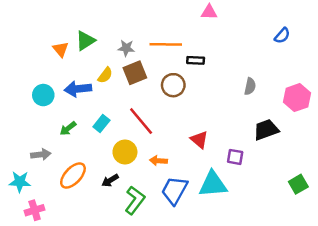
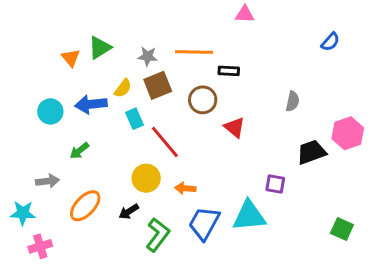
pink hexagon: (297, 98) -> (348, 133), moved
cyan rectangle: (101, 124) -> (135, 119), moved, turned -63
red triangle: (199, 140) -> (235, 127), moved
green square: (298, 184) -> (342, 229), moved, turned -36

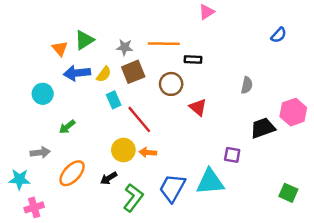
pink triangle: (245, 14) -> (207, 12), turned -35
blue arrow: (91, 104) -> (77, 73), moved
orange arrow: (185, 188) -> (148, 152), moved

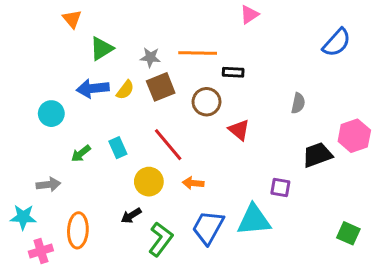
blue semicircle: (279, 35) -> (337, 43), size x1.5
orange triangle: (60, 49) -> (72, 19), moved
cyan rectangle: (114, 100) -> (118, 148), moved
orange arrow: (148, 152) -> (193, 183), moved
orange ellipse: (72, 173) -> (78, 230), moved, turned -40

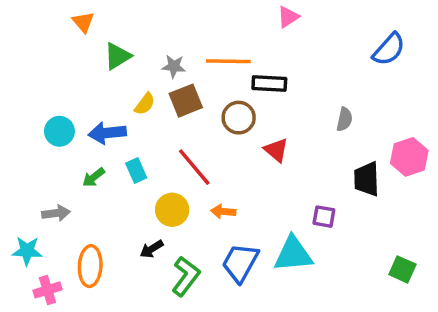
black rectangle: (233, 72) -> (269, 83), size x1.4
blue arrow: (93, 88) -> (107, 133), moved
black trapezoid: (317, 155) -> (367, 179), turned -72

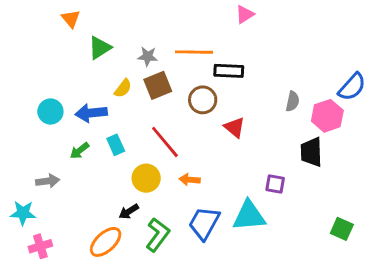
blue semicircle: (389, 49) -> (352, 87), moved
pink hexagon: (409, 157) -> (327, 116), moved
orange ellipse: (90, 266) -> (106, 242), moved, turned 44

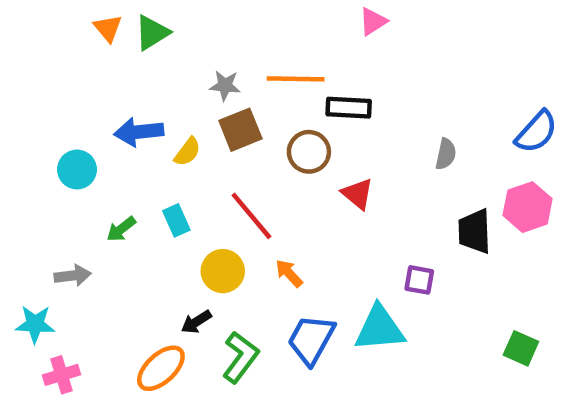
green triangle: (100, 48) -> (152, 33), moved
yellow semicircle: (123, 88) -> (187, 152), moved
blue arrow: (91, 113) -> (139, 132), moved
pink hexagon: (327, 116) -> (528, 207), moved
orange arrow: (190, 180) -> (289, 273), turned 42

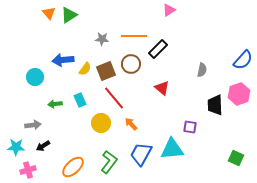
black rectangle: (349, 108) -> (158, 49), turned -48
brown square: (240, 130) -> (106, 71), moved
brown circle: (309, 152) -> (131, 64), moved
green arrow: (121, 229) -> (55, 104), turned 32
black arrow: (196, 322) -> (43, 146), moved

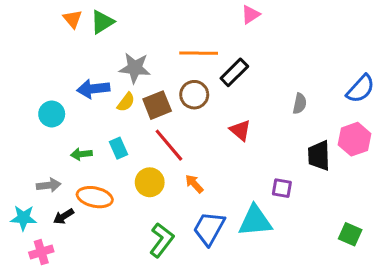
gray star: (102, 39) -> (135, 68), moved, size x1.5
orange ellipse: (73, 167) -> (95, 197), moved, turned 55

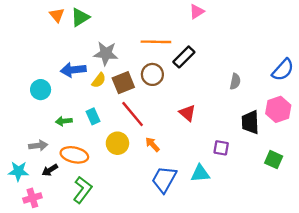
red triangle: (240, 130) -> (187, 113), moved
cyan triangle: (255, 221) -> (200, 174), size x0.7
green square: (350, 234) -> (274, 160), moved
green L-shape: (162, 240) -> (82, 190), moved

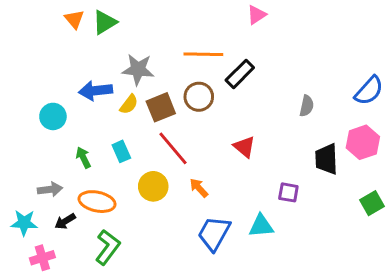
green arrow: (64, 121) -> (83, 157), turned 70
green square: (274, 160) -> (372, 203), moved, turned 36

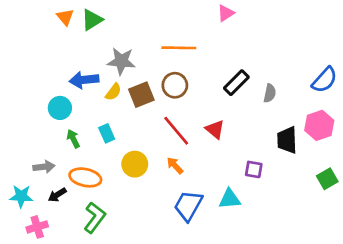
black rectangle: (240, 74) -> (236, 83), moved
cyan circle: (53, 116) -> (60, 108), moved
red line: (173, 148) -> (176, 131), moved

